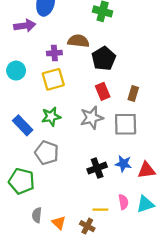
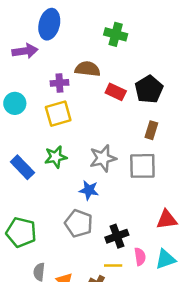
black pentagon: (104, 58) -> (149, 89), moved
red rectangle: (103, 91) -> (116, 92), moved, turned -42
gray pentagon: (47, 153) -> (79, 223), moved
blue star: (123, 164) -> (89, 190), moved
black cross: (97, 168) -> (117, 236), moved

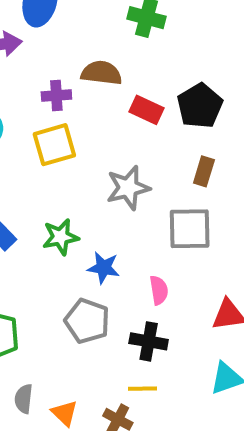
green star: (56, 157) -> (60, 237), moved
gray star: (103, 158) -> (128, 188), moved
black cross: (117, 236) -> (149, 341), turned 30
pink semicircle: (140, 257) -> (159, 290), moved

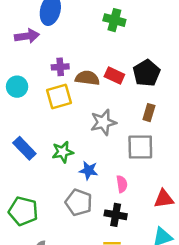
brown semicircle: (101, 73) -> (87, 78), moved

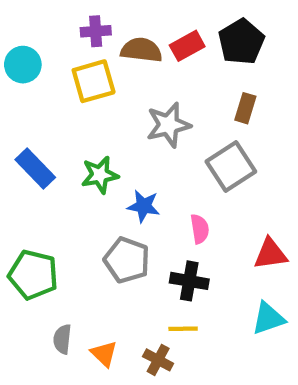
red rectangle: (114, 76) -> (187, 46), turned -54
gray square: (140, 147) -> (231, 166), turned -32

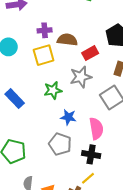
red rectangle: (187, 46) -> (90, 53), moved
green star: (100, 175) -> (53, 90), moved
pink semicircle: (200, 229) -> (96, 129), size x1.5
yellow line: (183, 329) -> (88, 178), turned -40

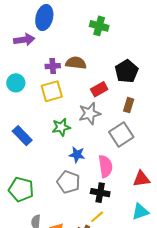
brown semicircle: (67, 40) -> (76, 63), moved

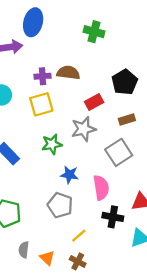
brown rectangle: (129, 105) -> (127, 120), turned 56
black cross: (100, 193) -> (113, 217), moved
yellow line: (97, 217) -> (79, 236), moved

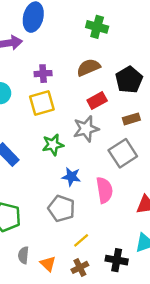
brown semicircle: (68, 73) -> (88, 67), moved, turned -30
black cross: (113, 217) -> (117, 260), moved
brown cross: (78, 261) -> (80, 267), turned 35

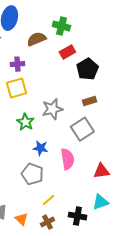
brown semicircle: (88, 67) -> (36, 39), moved
red rectangle: (97, 101) -> (67, 52), moved
green star: (53, 145) -> (25, 122), turned -30

